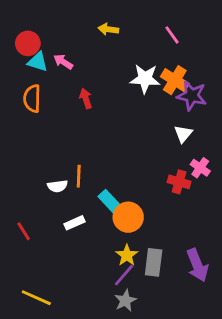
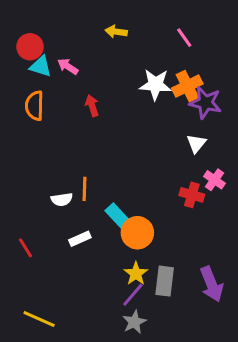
orange cross: (175, 80) -> (187, 86), turned 32

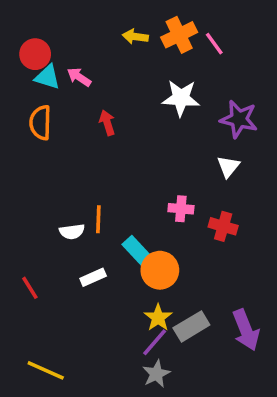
orange cross: (187, 86) -> (179, 35), moved
pink cross: (214, 180) -> (181, 209), moved, turned -30
gray rectangle: (165, 281) -> (191, 326), turned 52

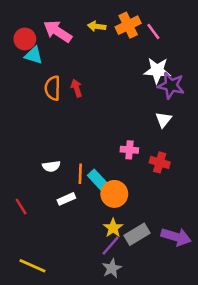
pink arrow: (79, 77) -> (58, 31), moved, size x1.6
white star: (181, 98) -> (157, 70), moved
orange semicircle: (40, 123) -> (53, 88), moved
orange line: (98, 219) -> (80, 174), moved
purple arrow: (246, 330) -> (176, 237), turned -52

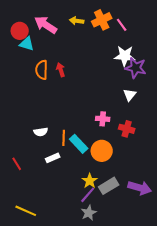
orange circle: (114, 194) -> (102, 151), moved

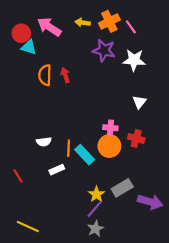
purple star: (136, 68) -> (104, 50), moved
orange circle: (102, 151) -> (109, 146), moved
gray rectangle: (109, 186) -> (122, 188), moved

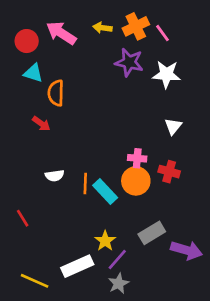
cyan triangle: (29, 47) -> (33, 73), moved
red arrow: (65, 75) -> (41, 124), moved, turned 144
white rectangle: (57, 170) -> (77, 266), moved, size x1.6
yellow star: (96, 194) -> (105, 241), moved

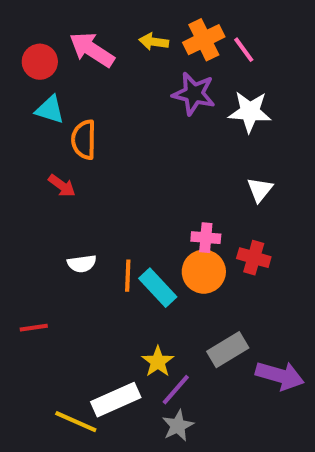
red line: (23, 218) -> (34, 328), turned -66
yellow line: (35, 281) -> (76, 422), moved

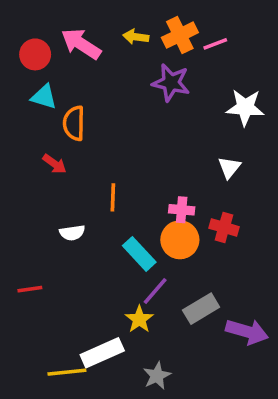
pink line: (244, 50) -> (215, 44), turned -75
white star: (250, 112) -> (245, 107), moved
orange line: (128, 276) -> (113, 197), moved
purple line: (176, 390) -> (155, 291), moved
yellow line: (76, 422) -> (67, 372), turned -30

